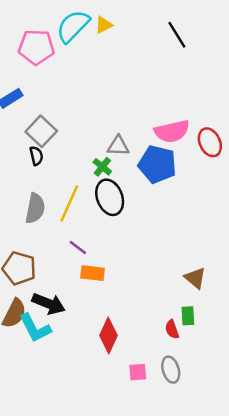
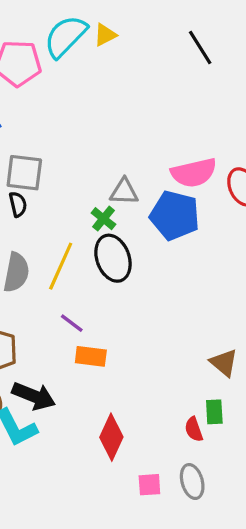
gray square: (41, 131) -> (24, 173), turned -36

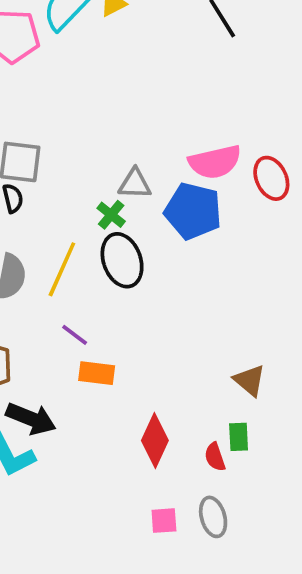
red diamond: (111, 437) -> (155, 441), moved

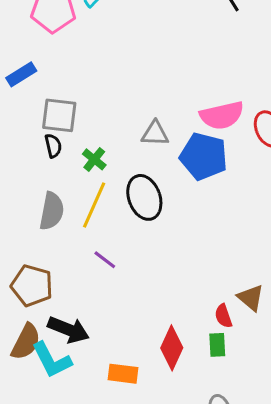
green cross: (111, 215) -> (94, 159), moved
orange rectangle: (97, 373) -> (123, 374), moved
green rectangle: (239, 437) -> (217, 345), moved
red semicircle: (215, 457) -> (223, 316), moved

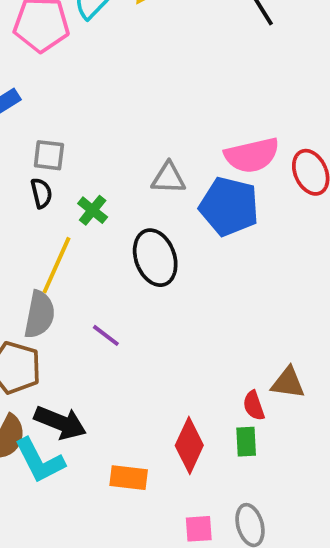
gray square: (59, 115) -> (49, 155), size x0.7
yellow line: (94, 205) -> (57, 265), moved
gray semicircle: (52, 211) -> (39, 315), moved
brown triangle: (251, 298) -> (288, 383), turned -32

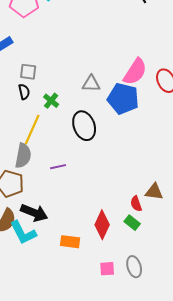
pink semicircle: (252, 155) -> (135, 72), turned -44
purple line: (106, 335) -> (58, 167), turned -49
green rectangle: (246, 442) -> (132, 223), turned -49

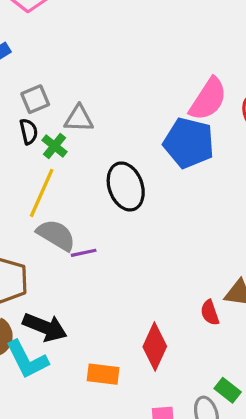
gray square: (28, 72) -> (35, 99), turned -30
gray triangle: (91, 84) -> (79, 119), moved
green cross: (51, 101) -> (55, 146), moved
gray semicircle: (23, 156) -> (56, 235), moved, turned -70
green rectangle: (132, 223) -> (228, 390), moved

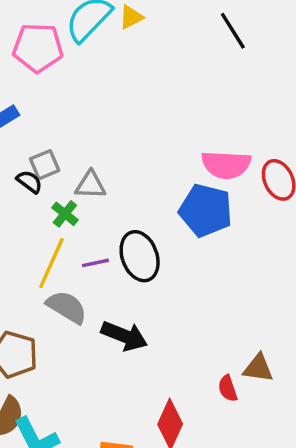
pink semicircle: (208, 99) -> (226, 165), turned 60
black semicircle: (29, 132) -> (29, 182), moved, turned -40
purple line: (84, 253) -> (95, 263), moved
black arrow: (45, 327) -> (124, 336), moved

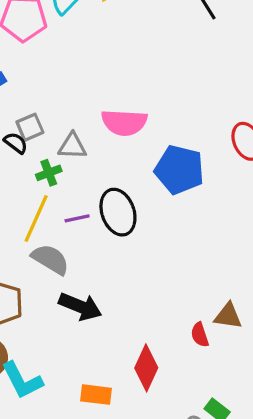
pink semicircle: (226, 165) -> (124, 122), moved
green cross: (65, 214) -> (49, 173), turned 30
black arrow: (124, 336) -> (80, 306), moved

